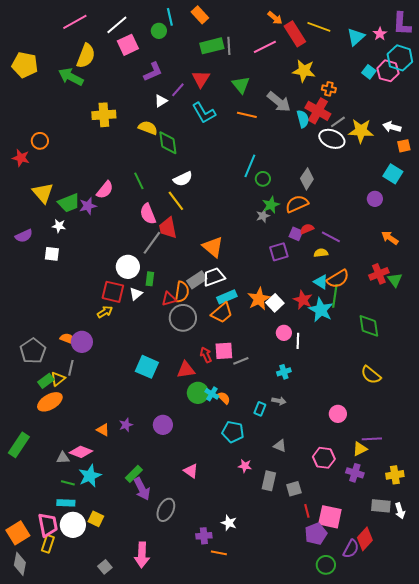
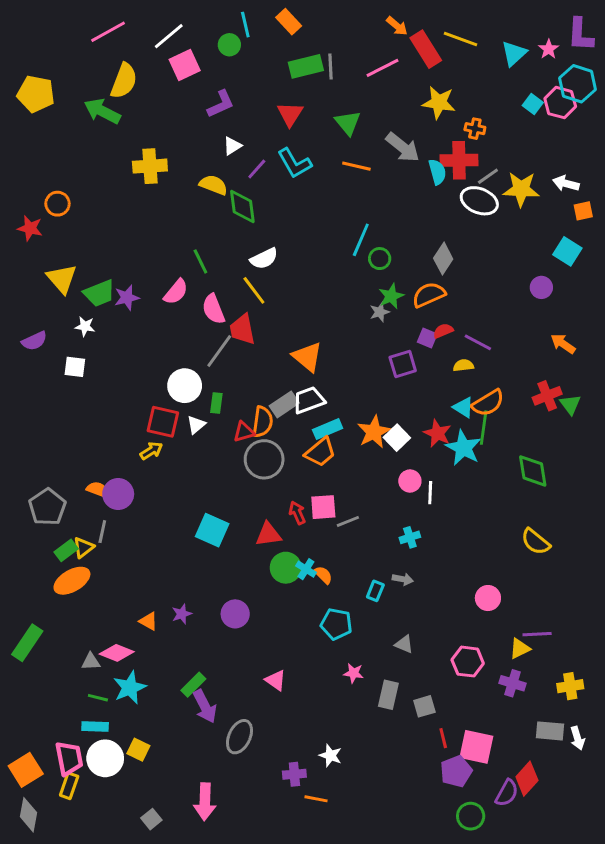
purple line: (178, 90) -> (257, 169), moved
red cross: (318, 111) -> (459, 160), turned -30
pink semicircle: (105, 190) -> (176, 292), moved

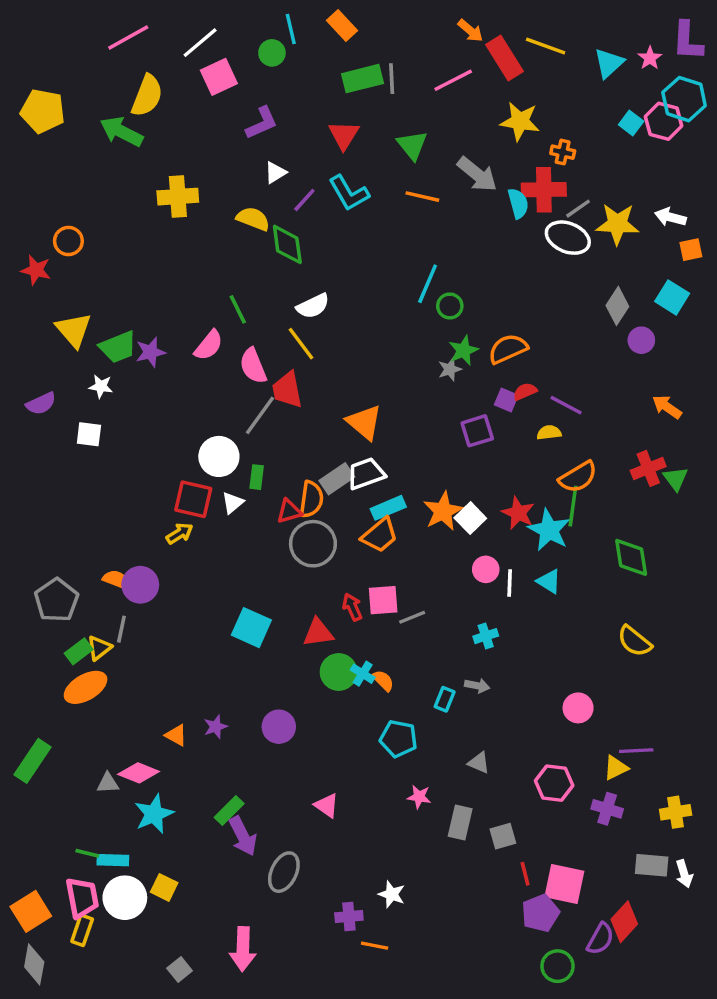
gray diamond: (443, 259) -> (617, 306), moved
cyan triangle: (463, 407) -> (549, 581), moved
green line: (98, 698) -> (87, 853), moved

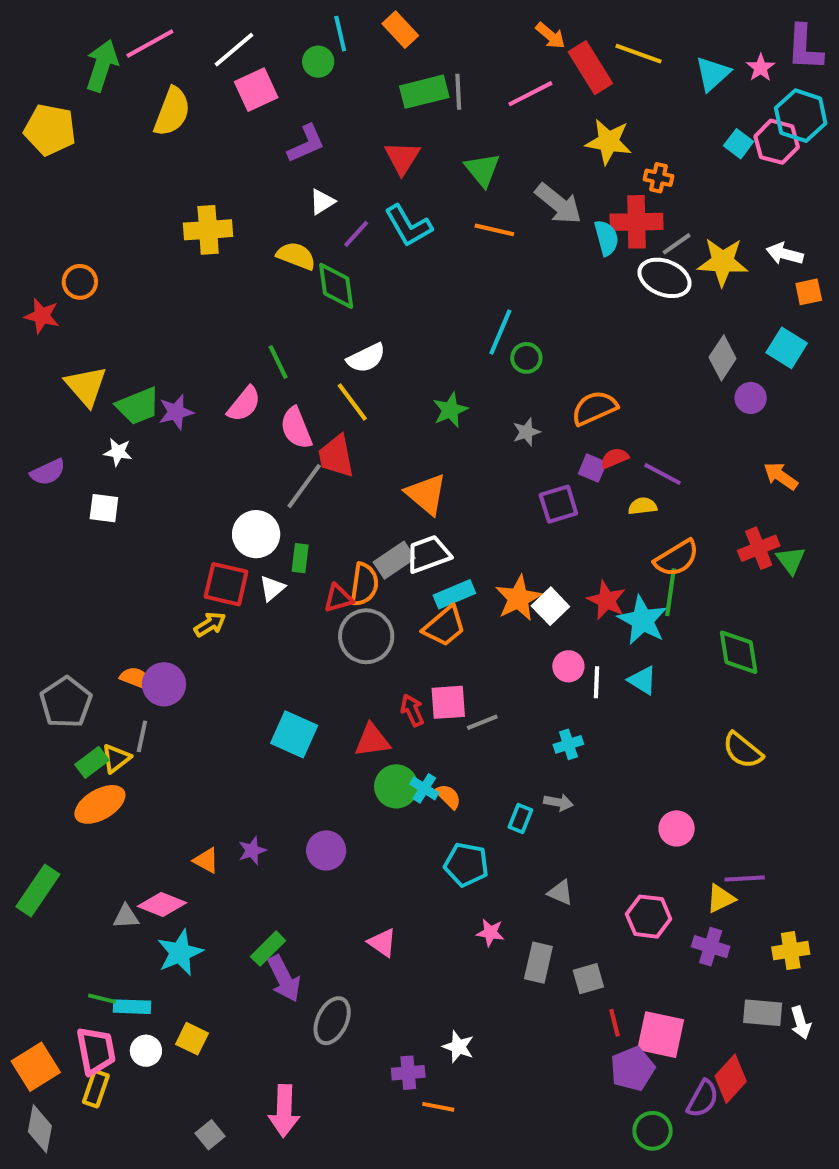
green arrow: (121, 132) -> (102, 66), moved, turned 81
green star: (463, 350) -> (450, 410), moved
white circle: (125, 898) -> (146, 1051), size x0.6

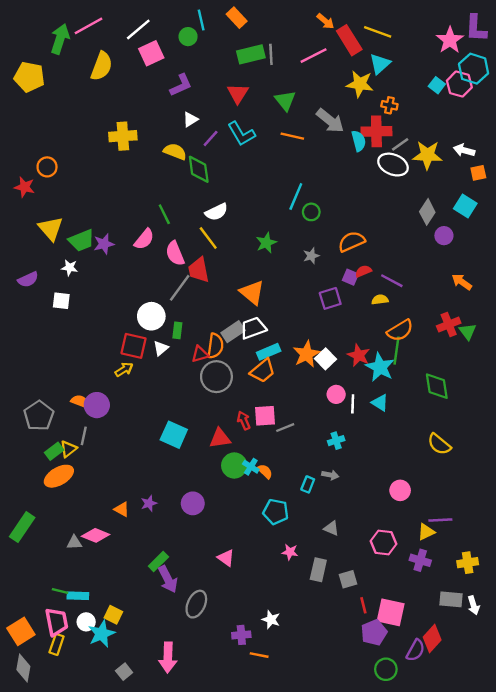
pink star: (761, 68) -> (450, 40), size x1.6
cyan triangle: (713, 74) -> (380, 64), moved
cyan star: (180, 953) -> (102, 634), moved

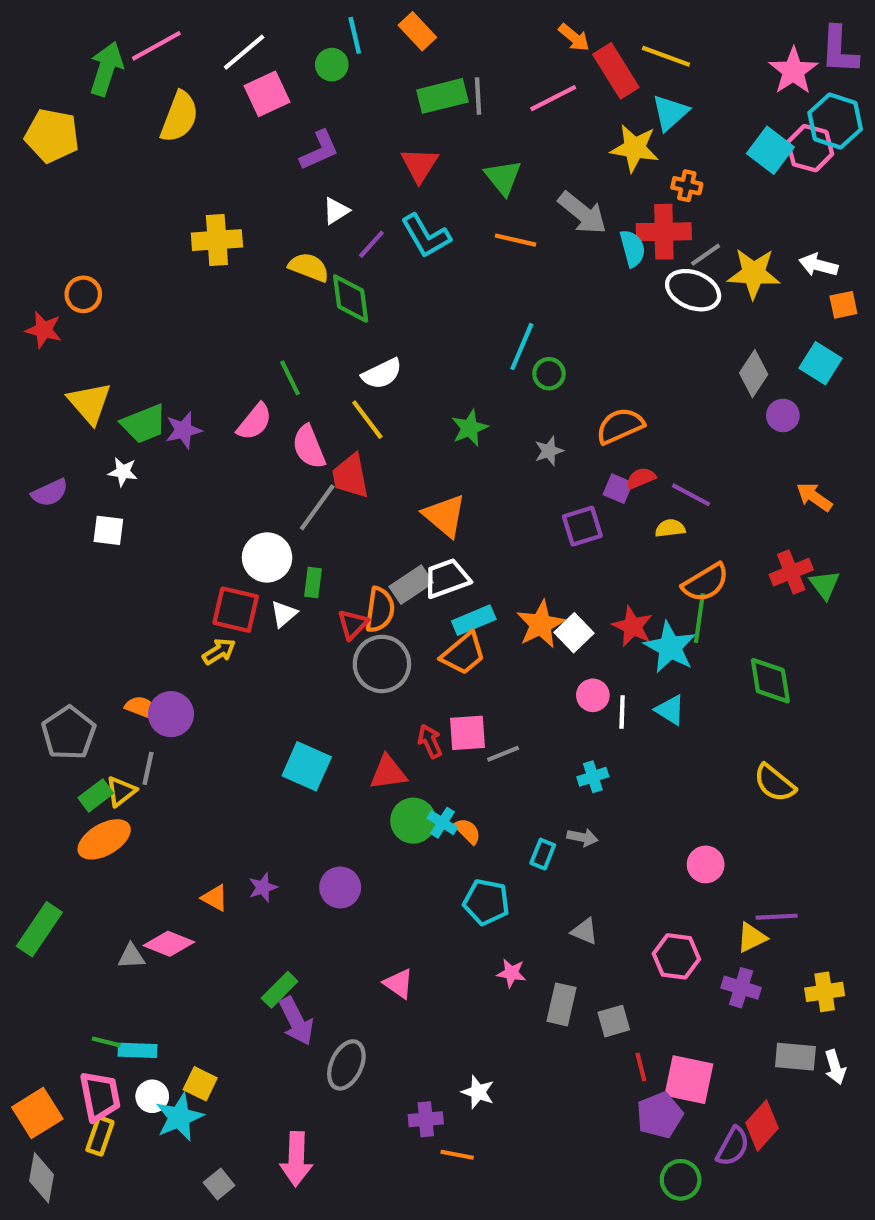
cyan square: (437, 85) -> (770, 150), size x1.5
red triangle: (200, 354) -> (353, 624), turned -30

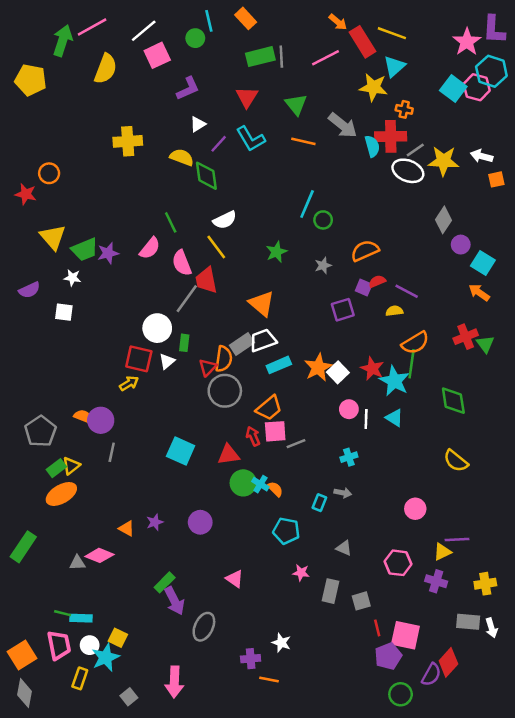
cyan square: (820, 363) -> (483, 263), moved
orange trapezoid: (463, 654) -> (269, 408), moved
gray line: (148, 768) -> (112, 452), moved
yellow rectangle: (100, 1136) -> (80, 678), moved

